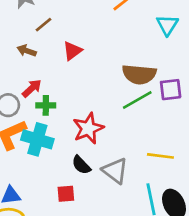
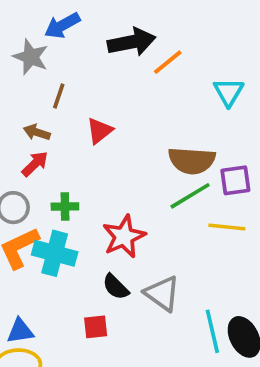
brown line: (43, 25) -> (59, 96), turned -30
red arrow: (32, 88) -> (35, 164), moved
yellow line: (160, 156) -> (227, 227), moved

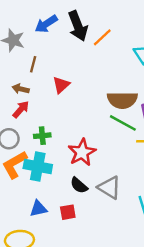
blue arrow: (62, 26) -> (46, 24), moved
black arrow: (132, 42) -> (78, 26), turned 84
green line: (190, 196) -> (123, 123), turned 64
blue triangle: (20, 331) -> (38, 209), moved

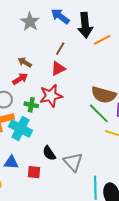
blue arrow: (46, 24) -> (60, 16), turned 54
brown line: (33, 64) -> (60, 49), moved
red star: (82, 152) -> (51, 96), moved

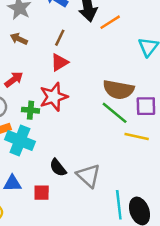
brown arrow: (25, 62) -> (19, 39), moved

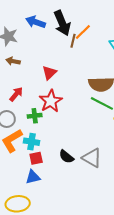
brown line: (60, 38) -> (73, 41), moved
cyan cross: (20, 141) -> (31, 142), size x0.7
red square: (42, 193) -> (36, 158), moved

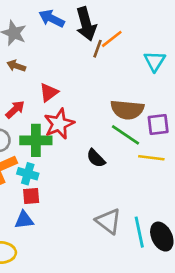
red triangle: (49, 73) -> (49, 92), moved
green cross: (35, 116) -> (36, 140), size x1.6
black semicircle: (66, 157) -> (96, 158), moved
gray triangle: (92, 158) -> (109, 221), moved

